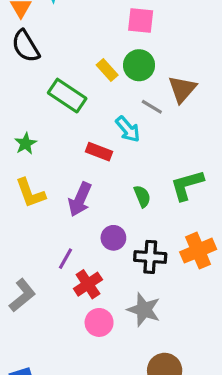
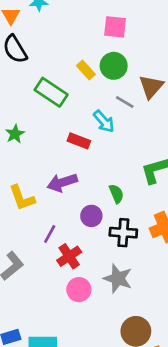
yellow L-shape: (30, 193) -> (22, 198), moved
green semicircle: (142, 196) -> (116, 194), moved
purple arrow: (80, 199) -> (62, 183), turned 48

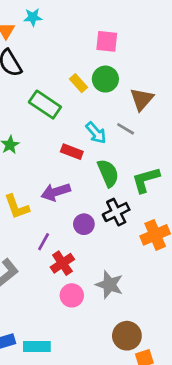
gray line: (125, 102) -> (126, 129), moved
green semicircle: (116, 194) -> (108, 173), moved, size x1.5
black cross: (123, 233) -> (116, 212), moved, turned -30

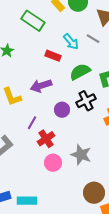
green semicircle: (108, 173) -> (80, 72), turned -95

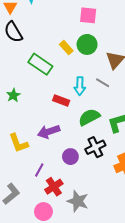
cyan arrow: (71, 42) -> (80, 86), turned 42
gray star: (81, 155) -> (78, 201), moved
pink circle: (53, 163) -> (43, 212), moved

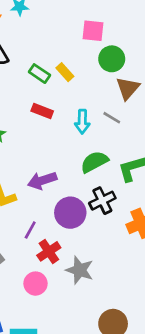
green circle: (87, 44) -> (112, 59), moved
green rectangle: (40, 64) -> (40, 74), moved, size x0.7
red rectangle: (61, 100) -> (42, 111), moved
purple circle: (70, 157) -> (70, 213), size x1.5

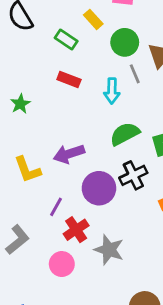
green circle: (112, 59) -> (125, 42), moved
yellow rectangle: (65, 72) -> (93, 19), moved
gray line: (112, 118) -> (135, 74), moved, turned 36

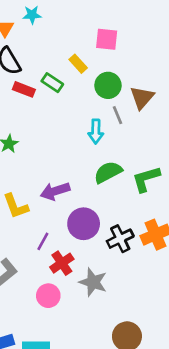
red rectangle: (69, 80) -> (24, 89), moved
black cross: (133, 175) -> (120, 239), moved

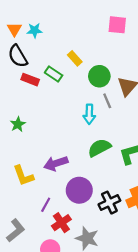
cyan star: (32, 15) -> (35, 30), moved
pink square: (107, 39) -> (117, 25), moved

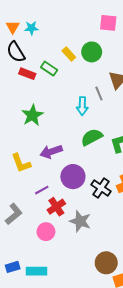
green circle: (99, 76) -> (92, 52), moved
green star: (18, 124) -> (32, 115), moved, size x1.5
black cross: (109, 203) -> (101, 188), turned -30
purple line: (46, 205) -> (42, 190), turned 32

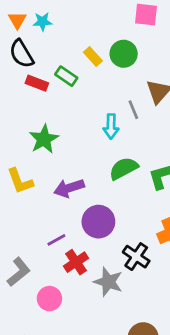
yellow L-shape: (21, 163) -> (20, 181), moved
black cross: (101, 188) -> (136, 257), moved
pink circle: (46, 232) -> (49, 299), moved

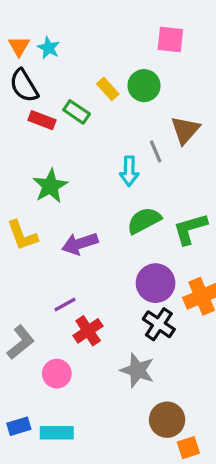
cyan star: (42, 22) -> (49, 48), turned 30
purple circle: (98, 222) -> (156, 283), moved
gray star: (108, 282) -> (137, 370), moved

